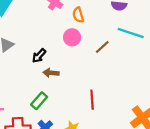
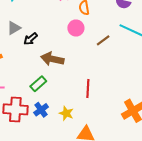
black arrow: (39, 56) -> (31, 39), moved
brown arrow: (51, 73) -> (52, 59), size x1.5

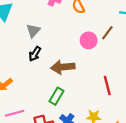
gray triangle: (14, 28) -> (33, 31), moved
pink circle: (76, 28) -> (89, 40), moved

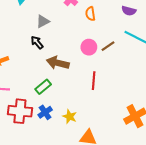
black arrow: (35, 54) -> (37, 42), turned 88
red line: (107, 85) -> (94, 81), moved

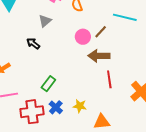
gray triangle: (43, 21) -> (45, 21), moved
brown arrow: (58, 63) -> (99, 56), moved
red line: (94, 81) -> (109, 79), moved

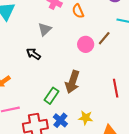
brown arrow: (99, 56) -> (72, 82), moved, turned -70

